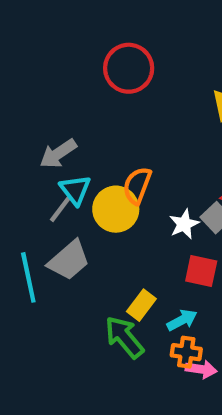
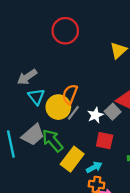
gray line: (60, 209) -> (73, 113), moved
yellow rectangle: (141, 305) -> (72, 159), size x1.5
green arrow: (124, 337) -> (53, 141), moved

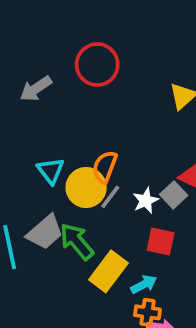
gray arrow: (27, 77) -> (36, 89), moved

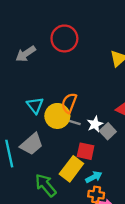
gray square: (174, 195) -> (108, 131), moved
gray line: (110, 197) -> (73, 122), turned 70
green arrow: (77, 242) -> (46, 185), moved
red square: (161, 242) -> (86, 151), moved

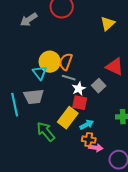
cyan triangle: (35, 105) -> (40, 73), moved
yellow circle: (57, 116) -> (50, 62), moved
white star: (95, 124) -> (79, 89), moved
gray trapezoid: (32, 144) -> (34, 97), turned 35

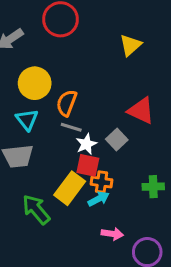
yellow circle: (50, 62) -> (35, 83), moved
orange cross: (89, 140) -> (102, 182), moved

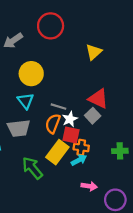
yellow triangle: (130, 45) -> (94, 52), moved
orange semicircle: (67, 103) -> (53, 124), moved
red triangle: (141, 111) -> (98, 99), moved

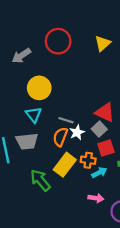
yellow triangle: (94, 52) -> (103, 43), moved
red square: (71, 135) -> (106, 148), moved, turned -30
cyan arrow: (79, 160) -> (99, 172), moved

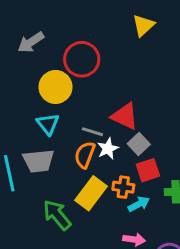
red circle: (58, 41) -> (82, 59), moved
red triangle: (105, 112) -> (125, 116), moved

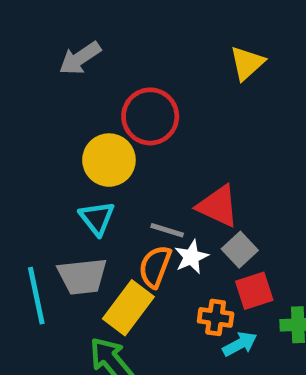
gray arrow: (31, 42) -> (80, 58), moved
yellow rectangle: (91, 193) -> (128, 308), moved

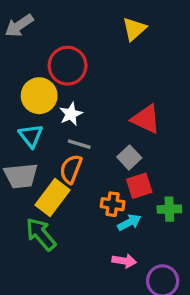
red triangle: (218, 206) -> (146, 119), moved
white star: (191, 257) -> (71, 114), moved

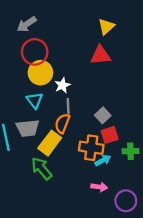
red circle: (68, 66) -> (35, 52), moved
red triangle: (146, 119) -> (100, 55), moved, turned -30
gray line: (79, 144) -> (68, 106), turned 70
orange cross: (113, 204) -> (91, 148), size x1.5

